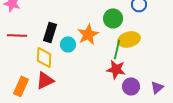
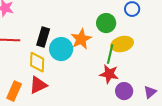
cyan circle: (68, 44) -> (61, 49), size x1.5

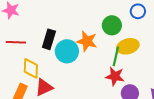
orange star: (81, 39) -> (87, 41), turned -30
yellow diamond: (37, 62) -> (31, 68), moved

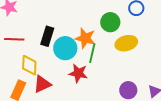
green line: (116, 56) -> (92, 53), moved
red star: (115, 76) -> (78, 73), moved

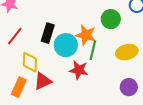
red line: (14, 39) -> (15, 36), turned -54
yellow ellipse: (126, 43) -> (127, 52), moved

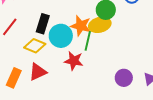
yellow ellipse: (127, 52) -> (100, 25), moved
yellow diamond: (30, 62) -> (35, 46), moved, turned -70

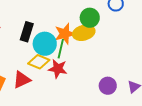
orange star: (81, 26) -> (65, 34), turned -30
green line: (88, 41) -> (61, 49), moved
yellow diamond: (35, 46) -> (39, 62), moved

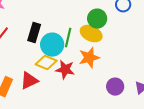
yellow ellipse: (84, 33) -> (91, 34), turned 40
orange star: (65, 34) -> (89, 58), moved
green line: (61, 49) -> (68, 38), moved

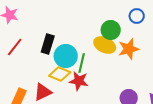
green line: (68, 38) -> (82, 63), moved
orange star: (89, 58) -> (129, 49), moved

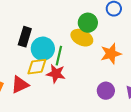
orange star: (129, 49) -> (111, 54), moved
yellow diamond: (60, 74) -> (37, 67), turned -30

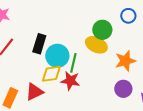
purple circle: (106, 91) -> (123, 89), moved

